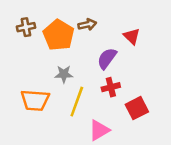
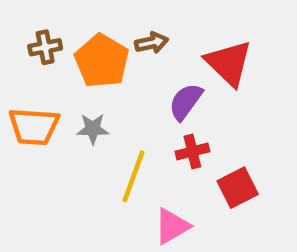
red triangle: (132, 36) -> (229, 63), size x1.6
gray star: (64, 74) -> (93, 129), moved
orange trapezoid: (35, 100) -> (34, 127), moved

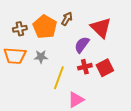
brown arrow: (152, 43) -> (67, 19), turned -48
brown cross: (45, 47) -> (20, 29), moved
red square: (238, 188) -> (105, 68), moved

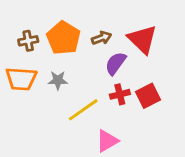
brown arrow: (67, 19) -> (101, 38), moved, turned 40
yellow line: (59, 78) -> (83, 110), turned 35

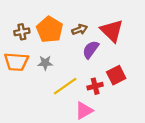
red cross: (120, 94) -> (95, 86), moved

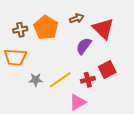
brown arrow: (80, 30) -> (77, 18), moved
gray star: (45, 63) -> (36, 80), moved

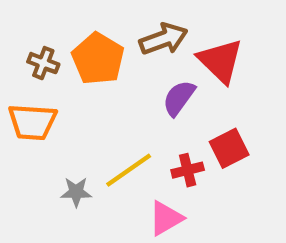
brown arrow: (77, 18) -> (163, 39), size x1.5
brown cross: (20, 30) -> (43, 63), turned 32
gray star: (36, 80) -> (76, 192), moved

